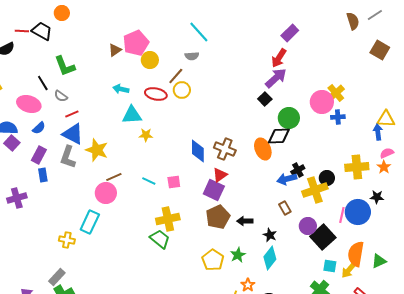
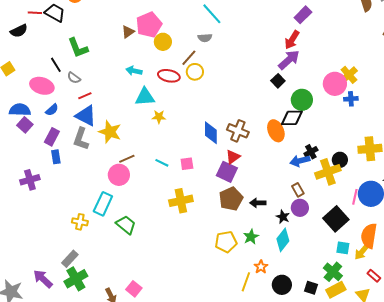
purple circle: (308, 226) -> (300, 208), moved
green trapezoid: (160, 239) -> (126, 225), moved
yellow pentagon: (213, 260) -> (226, 242), turned 30

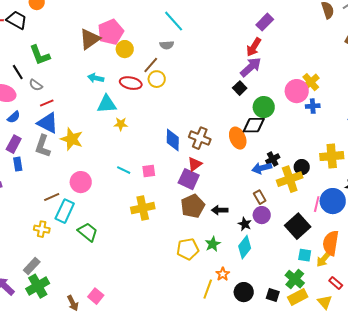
brown triangle: (128, 32) -> (90, 39), size x1.6
brown line: (127, 159) -> (52, 197), moved

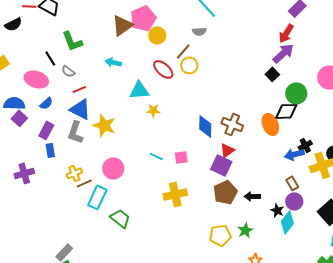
cyan arrow: (96, 78) -> (113, 62), moved
red ellipse: (131, 83) -> (163, 69), turned 30
yellow cross: (42, 229) -> (74, 173), moved, turned -35
cyan diamond: (245, 247) -> (287, 222), moved

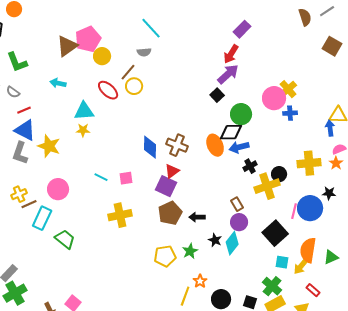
yellow star: (153, 110) -> (83, 130), moved
blue arrow: (294, 154) -> (239, 147), moved
black star: (277, 210) -> (215, 240), moved

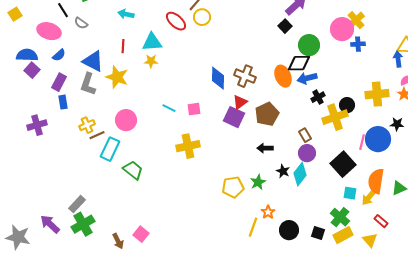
red line: (24, 110) -> (123, 46), moved, turned -64
brown pentagon: (170, 213) -> (267, 114), moved

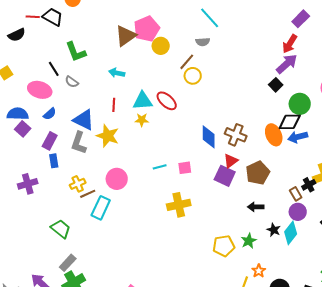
red ellipse: (176, 21) -> (167, 101), moved
black cross: (318, 97) -> (309, 185), moved
cyan line: (169, 108) -> (160, 167), turned -40
green trapezoid: (133, 170) -> (61, 229), moved

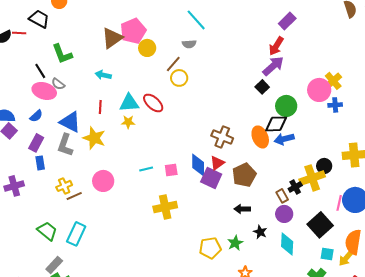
red line: (33, 17) -> (19, 33), moved
pink ellipse: (40, 90) -> (44, 91), moved
blue diamond: (209, 137) -> (198, 165), moved
cyan rectangle: (101, 208) -> (76, 234), moved
cyan diamond: (291, 233) -> (287, 244), moved, turned -35

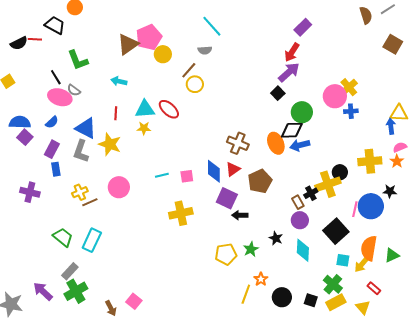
purple square: (211, 178) -> (227, 198), moved
purple cross: (14, 186) -> (30, 192), turned 30
black arrow: (242, 209) -> (240, 215), moved

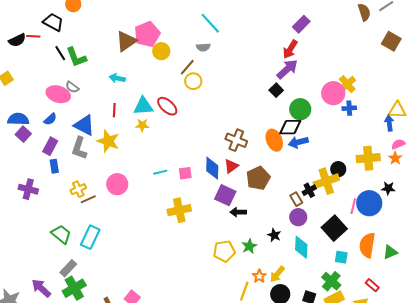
black line: (56, 77) -> (60, 53), moved
yellow arrow: (362, 264) -> (277, 274), moved

